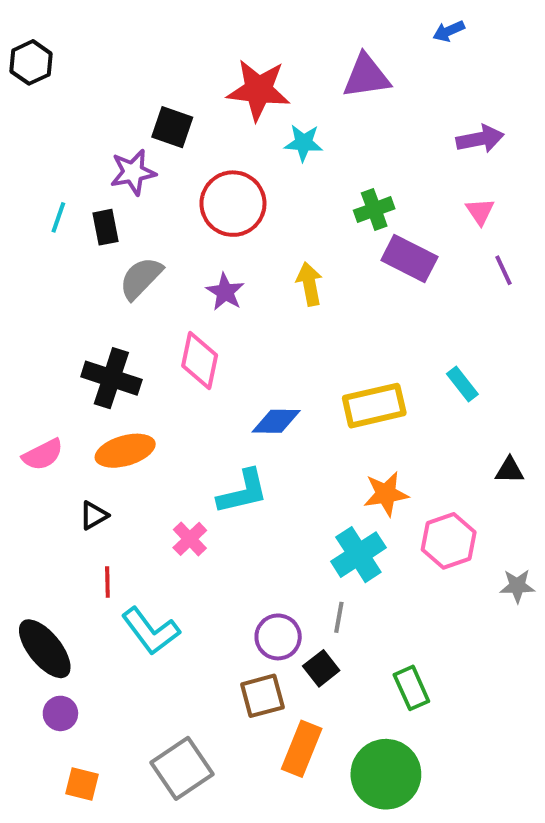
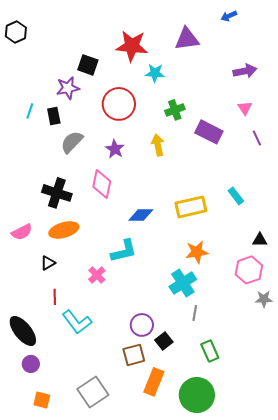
green cross: (374, 209) -> (175, 110), moved
pink hexagon: (449, 541) -> (249, 270), moved
gray line: (339, 617) -> (195, 313), moved

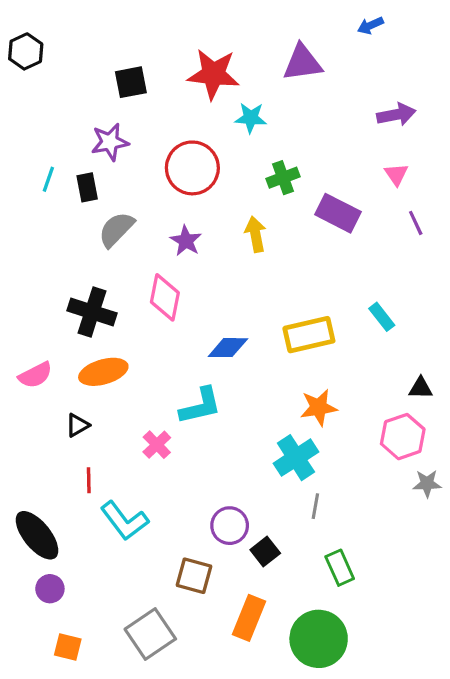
black square: (88, 65) -> (131, 82), moved, turned -30
brown square: (134, 355) -> (194, 576), moved, turned 30

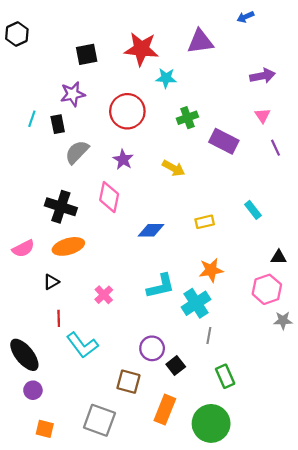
yellow arrow: (255, 234) -> (174, 168), moved, turned 130
yellow rectangle: (309, 335) -> (205, 222), size x0.6
cyan L-shape: (200, 406) -> (161, 286), moved
gray square: (150, 634) -> (99, 420), turned -36

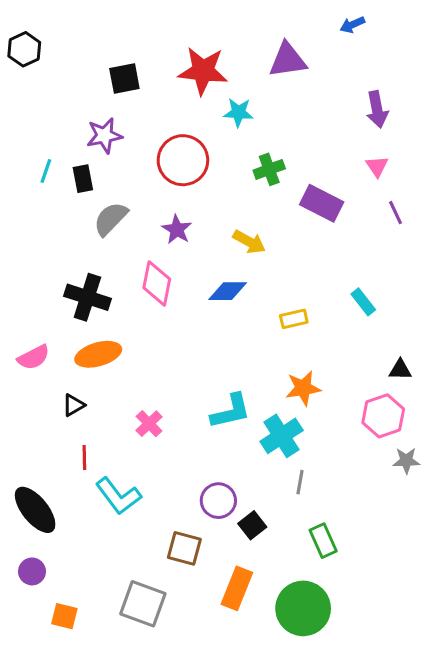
purple arrow: (263, 76) -> (377, 109), turned 90
blue diamond: (151, 230) -> (228, 291), moved
purple circle: (33, 390) -> (32, 571), moved

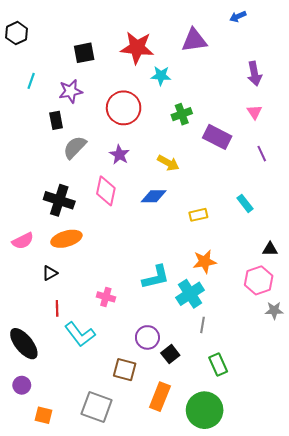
cyan line: (46, 171) -> (31, 81), moved
purple line: (396, 213) -> (262, 154), moved
pink cross: (149, 424) -> (106, 297), moved, turned -30

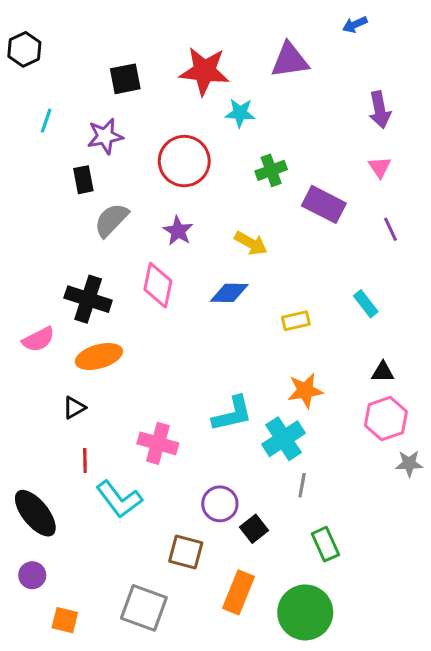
pink semicircle: (23, 241) -> (38, 339), moved
black triangle: (270, 249) -> (383, 372), moved
pink cross: (106, 297) -> (158, 443), size x1.4

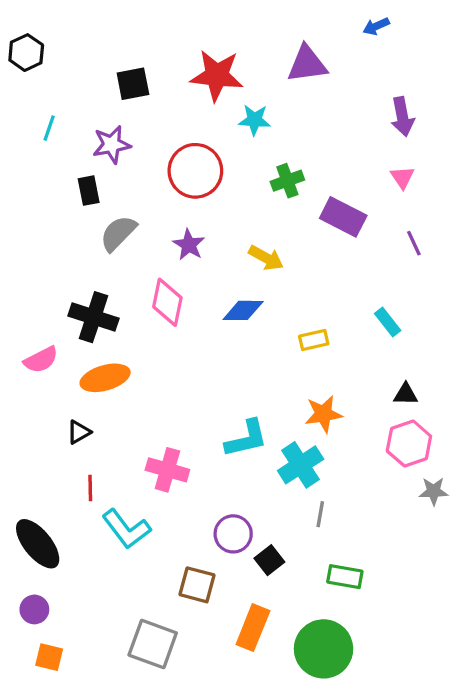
green rectangle: (325, 544) -> (345, 577), turned -56
orange square: (65, 620) -> (49, 657), moved

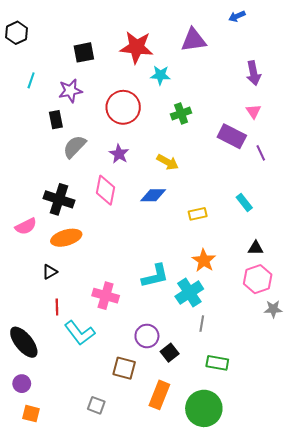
purple rectangle: (343, 217) -> (232, 136), moved
orange star: (324, 414) -> (204, 260), turned -30
gray square: (153, 644) -> (96, 405), size x0.6

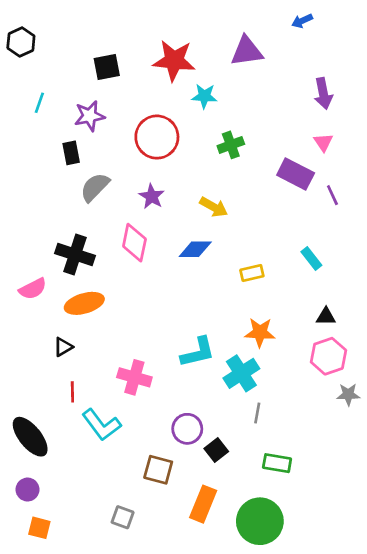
orange star: (204, 260) -> (260, 332), turned -30

